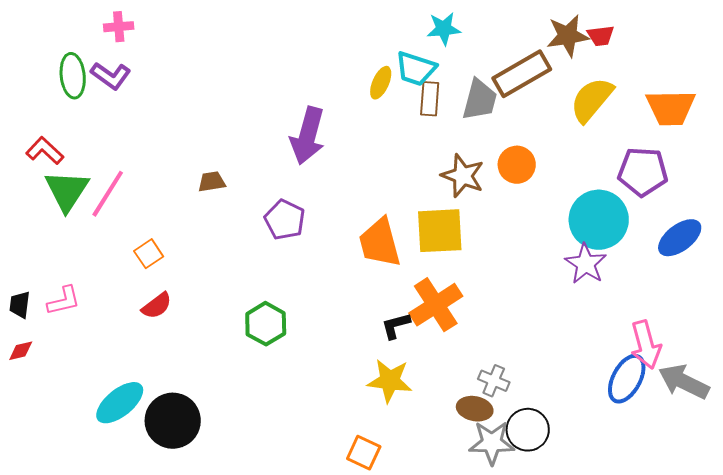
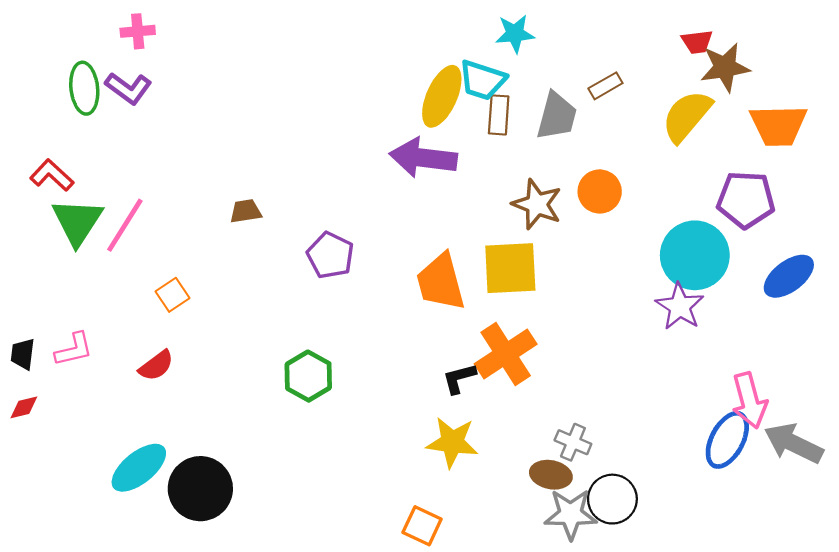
brown star: (568, 36) -> (725, 67), moved
brown rectangle: (522, 74) -> (605, 86), size x0.5
yellow ellipse: (381, 83) -> (442, 96), size x1.6
purple arrow: (308, 136) -> (423, 158), moved, turned 82
red semicircle: (157, 306) -> (156, 366), moved

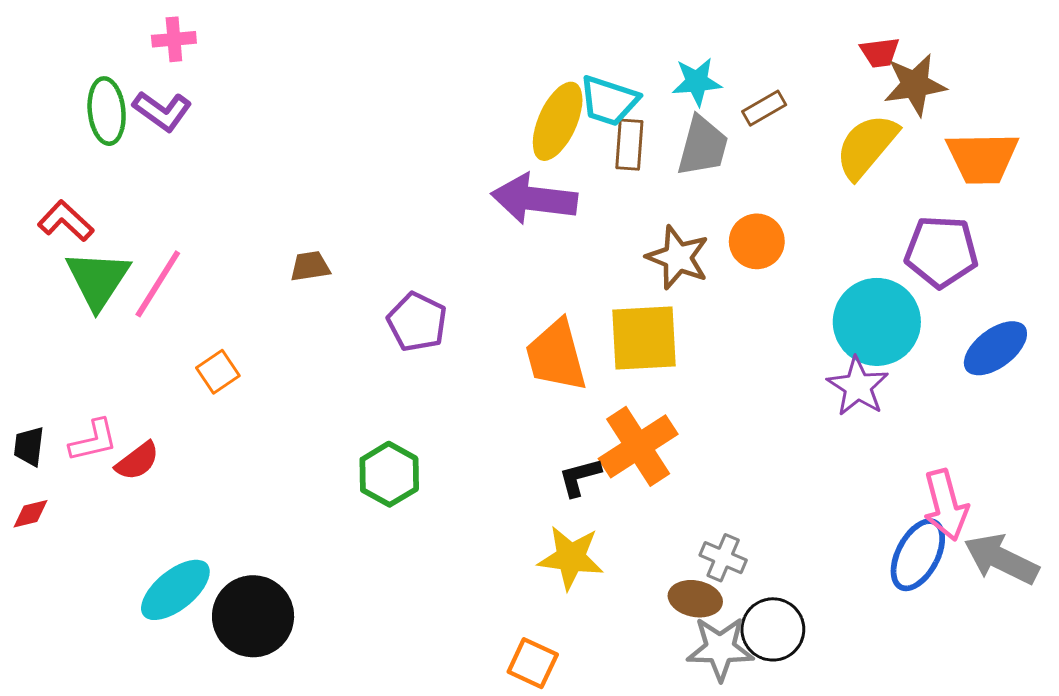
cyan star: (515, 34) -> (697, 82), moved
red semicircle: (156, 366) -> (137, 461), moved

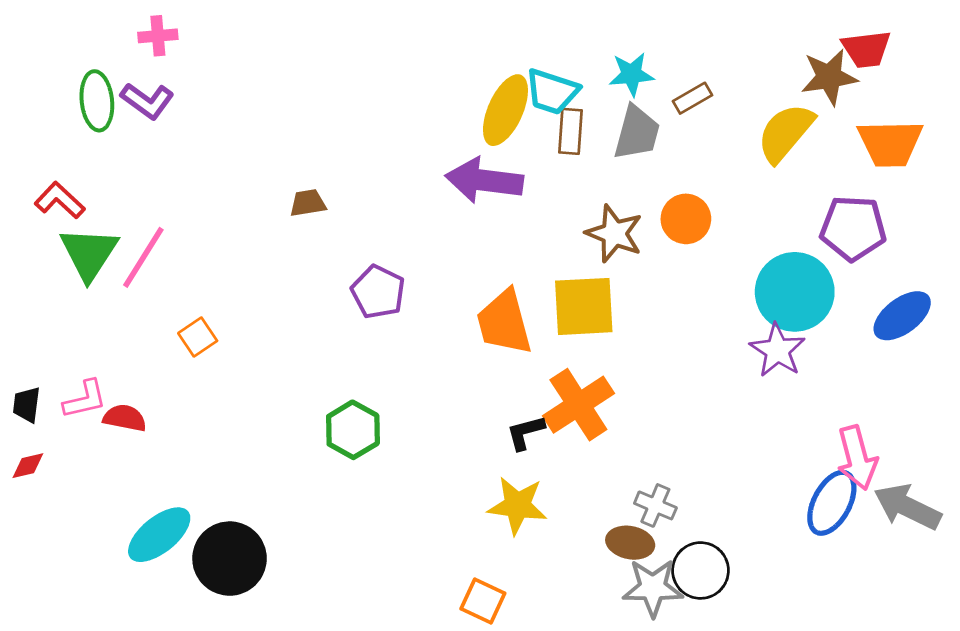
red trapezoid: (880, 52) -> (866, 49), moved, size x1.4
brown trapezoid: (310, 266) -> (308, 203), moved
red semicircle: (137, 461) -> (125, 418), turned -132

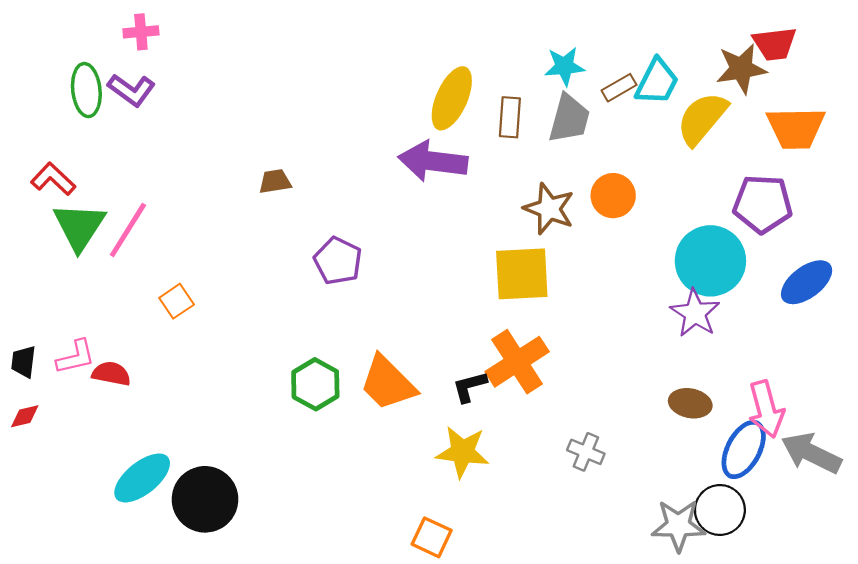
cyan trapezoid: (552, 92) -> (657, 82), moved, turned -81
orange trapezoid: (504, 322) -> (388, 383), moved, turned -30
brown ellipse: (630, 543) -> (690, 403), moved
black circle: (700, 570) -> (720, 510), moved
gray star: (653, 588) -> (678, 525), moved

